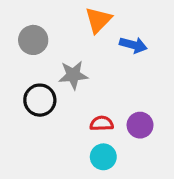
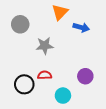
black circle: (40, 100) -> (24, 84), moved
red semicircle: (102, 123) -> (45, 75), moved

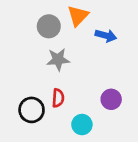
gray circle: (20, 24) -> (49, 26), moved
red semicircle: (45, 75) -> (58, 98), turned 96

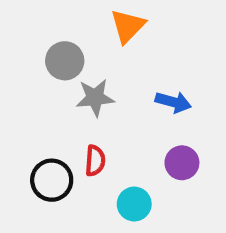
gray circle: (49, 26) -> (65, 61), moved
blue arrow: (106, 36) -> (173, 102), moved

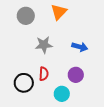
gray circle: (65, 61) -> (26, 16), moved
purple circle: (182, 163) -> (76, 75), moved

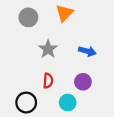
gray star: (44, 45) -> (48, 49), turned -30
black circle: (24, 83) -> (26, 103), moved

